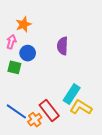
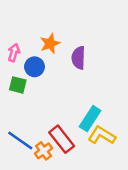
orange star: (24, 24) -> (50, 44), moved

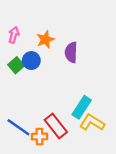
pink arrow: (14, 53) -> (14, 35), moved
green square: (18, 85) -> (16, 65), moved, turned 35
orange cross: (44, 151) -> (40, 137), turned 35

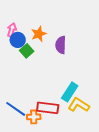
blue circle: (31, 61) -> (18, 40), moved
green square: (16, 65) -> (27, 51), moved
red rectangle: (56, 126) -> (48, 108), turned -45

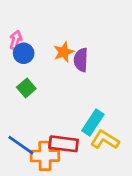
orange star: (39, 34) -> (64, 52), moved
green square: (27, 51) -> (26, 88), moved
orange cross: (34, 117) -> (45, 156), size x1.5

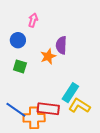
pink arrow: (16, 40) -> (33, 20), moved
orange star: (64, 52) -> (48, 56), moved
green square: (26, 88) -> (20, 66), turned -32

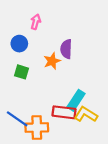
red rectangle: (48, 109) -> (64, 112), moved

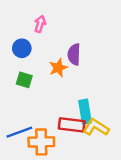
cyan rectangle: (76, 100) -> (85, 112), turned -42
blue line: (17, 119) -> (19, 132), turned -55

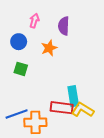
purple semicircle: (74, 54) -> (64, 26), moved
orange star: (58, 68) -> (49, 48), moved

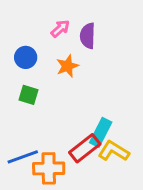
pink arrow: (34, 21) -> (60, 29), moved, turned 32
cyan rectangle: (73, 96) -> (101, 132), turned 36
red rectangle: (62, 108) -> (85, 148), turned -45

